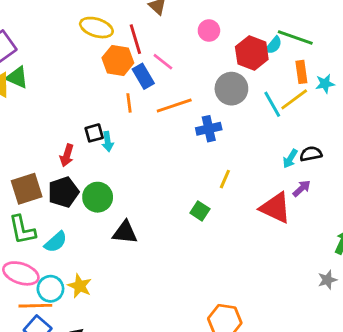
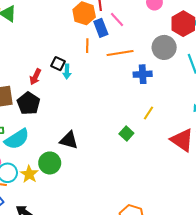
black square: (94, 133) -> (58, 64), turned 32
black pentagon: (63, 192) -> (28, 103), turned -30
green circle: (98, 197) -> (50, 163), moved
cyan semicircle: (56, 242) -> (17, 139), size x1.4

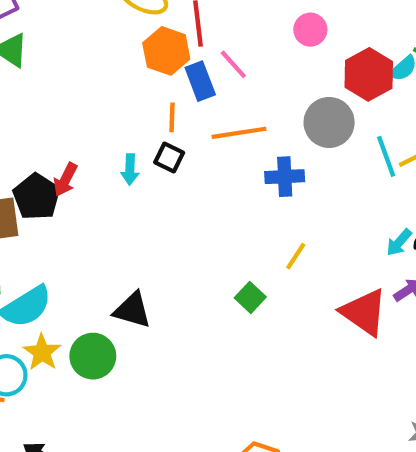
black square: (58, 64) -> (169, 158), moved
black pentagon: (28, 103) -> (36, 197), moved
yellow star: (29, 174) -> (42, 352), moved

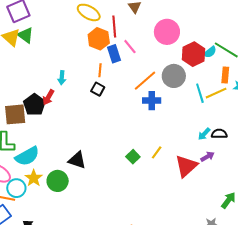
pink circle: (310, 30) -> (167, 32), size x1.6
orange line: (239, 133) -> (145, 81), moved, turned -35
cyan arrow: (130, 170) -> (62, 78), moved
yellow line: (296, 256) -> (157, 152), moved
red triangle: (364, 312) -> (186, 166), turned 40

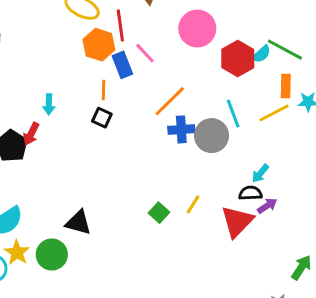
gray circle: (174, 76) -> (212, 136), moved
cyan line: (200, 93) -> (233, 114), moved
black semicircle: (219, 134) -> (250, 193), moved

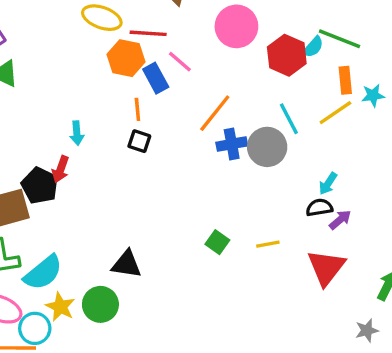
red line: (120, 26) -> (148, 33), turned -72
yellow line: (193, 204) -> (268, 244), moved, turned 54
red triangle: (237, 222) -> (326, 267), moved

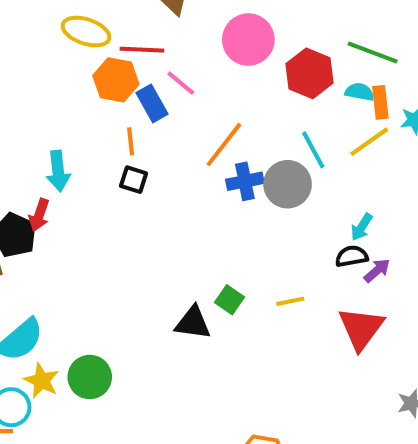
cyan semicircle: (313, 47) -> (359, 92), moved, turned -120
cyan arrow: (77, 133) -> (58, 171), size x1.4
black triangle: (127, 264) -> (193, 323), moved

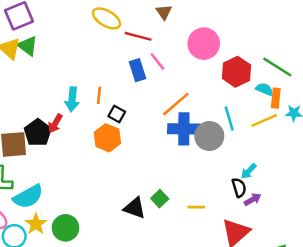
orange hexagon: (116, 80) -> (107, 138), moved
orange line: (131, 141) -> (99, 95), moved
blue cross: (245, 181) -> (184, 129), size x1.4
black semicircle: (352, 256) -> (239, 188), turned 72

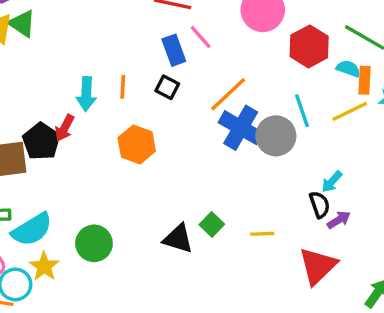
black square: (117, 114) -> (167, 87), moved
blue cross: (184, 129) -> (241, 128), turned 32
green circle: (66, 228) -> (94, 243), moved

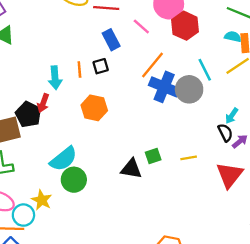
pink line: (201, 37) -> (141, 27), moved
red hexagon: (309, 46) -> (185, 26), moved
black square: (167, 87) -> (101, 66), moved, turned -35
green square: (212, 224) -> (153, 156), turned 35
cyan semicircle: (32, 229) -> (63, 159), moved

